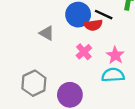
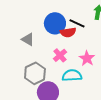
cyan semicircle: (113, 75) -> (72, 75), moved
gray hexagon: (34, 83) -> (35, 73), moved

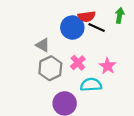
red semicircle: (68, 32) -> (87, 17), moved
gray hexagon: (35, 73) -> (50, 68), moved

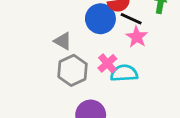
pink star: (108, 66) -> (137, 37), moved
cyan semicircle: (91, 85) -> (124, 73), moved

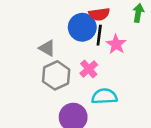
black line: (131, 19) -> (99, 35), moved, turned 72
cyan semicircle: (124, 73) -> (104, 96), moved

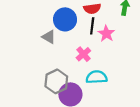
blue circle: (82, 27) -> (65, 19), moved
gray hexagon: (56, 75) -> (56, 81), moved

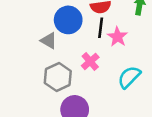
cyan semicircle: (97, 77) -> (129, 77), moved, turned -42
gray hexagon: (56, 81) -> (58, 77), moved

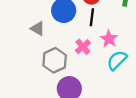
pink star: (117, 37) -> (109, 39), moved
gray triangle: (49, 41) -> (38, 29), moved

